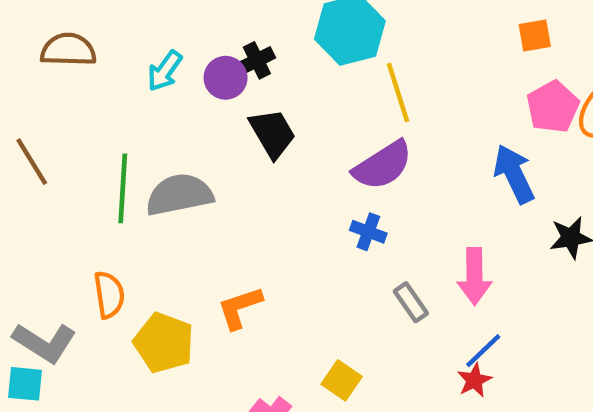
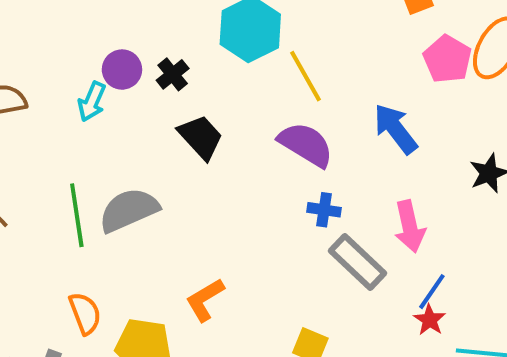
purple circle: (226, 78) -> (122, 70), moved
purple semicircle: (383, 165) -> (306, 144), turned -104
blue arrow: (514, 174) -> (395, 129), moved
blue cross: (368, 232) -> (324, 210), moved
gray rectangle: (411, 302) -> (358, 262), size x1.6

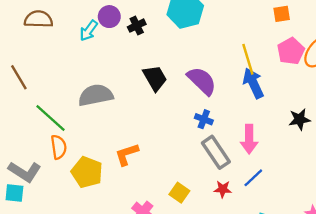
yellow line: (306, 76) -> (248, 59), moved
black trapezoid: (201, 137) -> (155, 78), moved
green line: (77, 215) -> (51, 118), moved, turned -52
red star: (430, 320) -> (223, 189), moved, turned 30

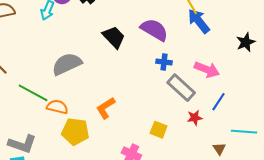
pink arrow: (249, 139) -> (207, 70), turned -55
orange semicircle: (59, 147) -> (57, 107), moved, turned -55

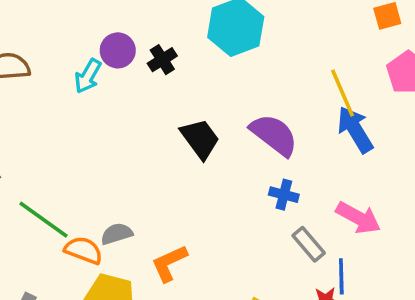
gray semicircle: (67, 64) -> (117, 234), moved, size x0.6
gray rectangle: (181, 88) -> (309, 244), size x0.7
blue line: (218, 102) -> (341, 276), moved, turned -42

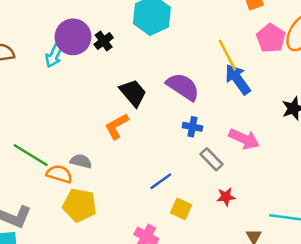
purple circle: (118, 50) -> (73, 37), size x1.5
gray semicircle: (117, 234) -> (81, 161), turned 35
orange L-shape: (169, 263) -> (117, 126), moved
blue line: (341, 276) -> (161, 181), moved, turned 60

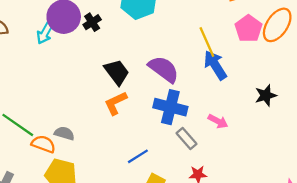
orange L-shape: (117, 126) -> (116, 103), moved
blue cross: (192, 127) -> (170, 107), size x1.8
pink arrow: (244, 139) -> (218, 121), size x0.7

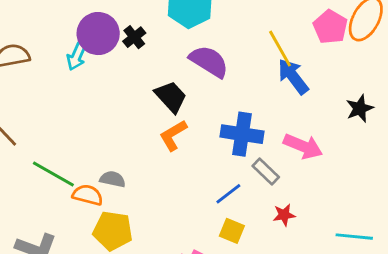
purple semicircle: (164, 69) -> (209, 61), moved
pink arrow: (218, 121) -> (303, 146), size x1.5
blue line: (138, 156) -> (228, 194), moved

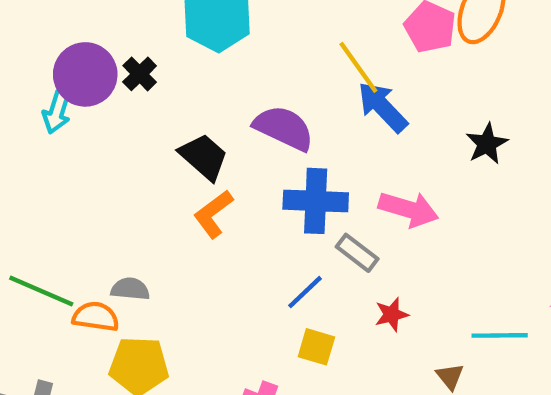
purple semicircle: (209, 61) -> (284, 128), moved

